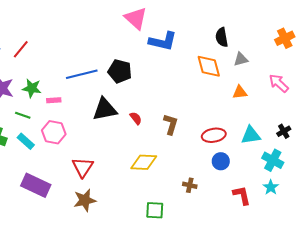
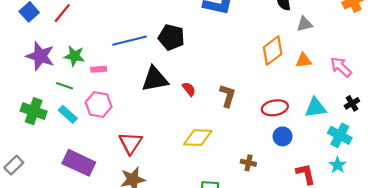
orange diamond: (209, 66) -> (273, 51), moved, turned 68
pink arrow: (279, 83) -> (341, 67), moved

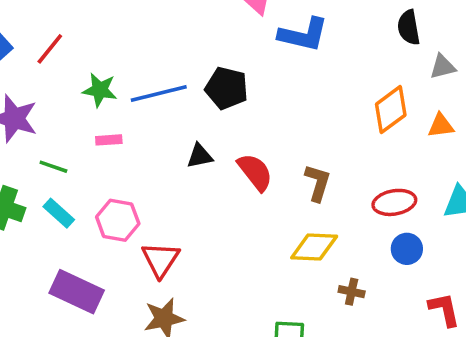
green star: (74, 56) -> (100, 90), moved
black triangle: (155, 79) -> (200, 156), size x0.6
red semicircle: (189, 89) -> (255, 172), size x1.6
pink hexagon: (99, 104) -> (118, 220), moved
yellow diamond: (198, 138) -> (314, 247), moved

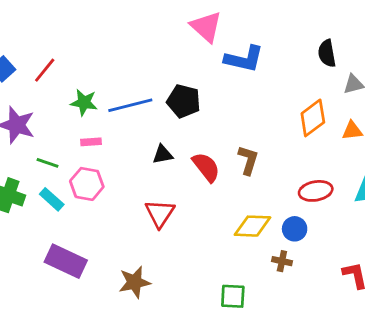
brown L-shape: (318, 183) -> (248, 160), moved
pink hexagon: (118, 220) -> (87, 184), moved
blue circle: (407, 249) -> (295, 229), moved
red triangle: (161, 260) -> (160, 213), moved

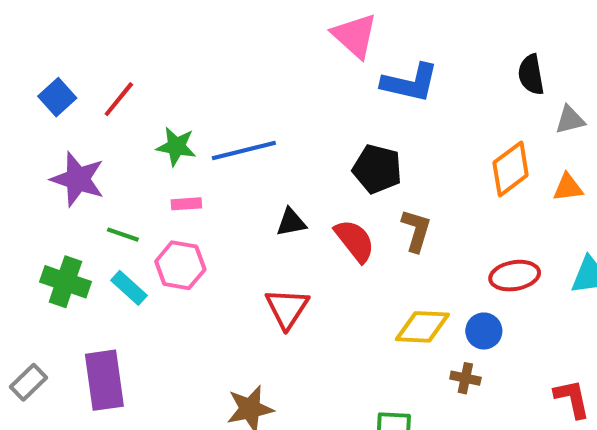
black pentagon: (184, 101) -> (377, 169), moved
purple rectangle: (66, 261) -> (104, 380), moved, turned 57

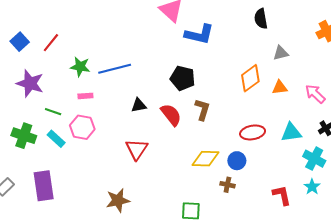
black semicircle: (531, 75) -> (261, 19), moved

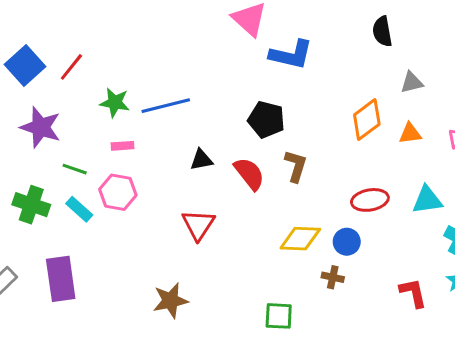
blue square: (20, 42) -> (25, 65), size x1.4

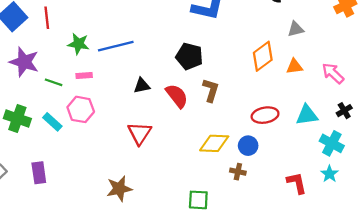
red line: (71, 67) -> (47, 18), turned -45
green line: (75, 169) -> (54, 82), moved
purple rectangle: (61, 279) -> (39, 173), size x0.7

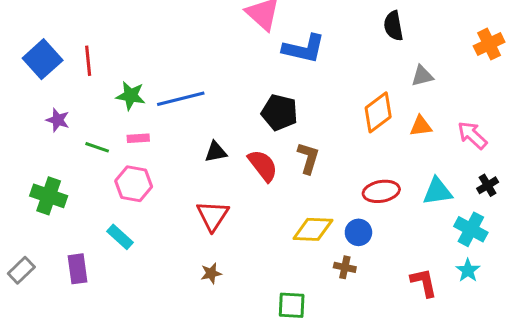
purple star: (24, 62) -> (58, 120), size x0.6
cyan rectangle: (52, 122) -> (120, 237), moved
brown star: (119, 189) -> (211, 273), moved, size x0.6

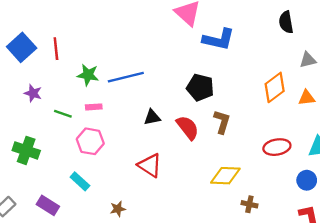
red triangle: (213, 216) -> (150, 165), turned -30
blue circle: (358, 232) -> (307, 180), moved
purple rectangle: (77, 269) -> (48, 205), turned -50
brown star: (211, 273) -> (118, 209), moved

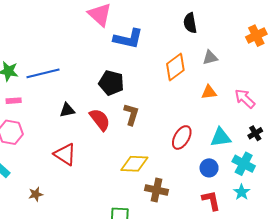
orange diamond: (275, 87) -> (175, 67), moved
red ellipse: (277, 147) -> (182, 137), turned -50
brown cross: (249, 204) -> (157, 190), size x1.5

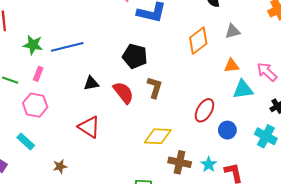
pink rectangle: (14, 101) -> (38, 74), turned -64
cyan triangle: (221, 137) -> (243, 90), moved
blue circle: (209, 168) -> (227, 130), moved
cyan star: (242, 192) -> (209, 164), moved

